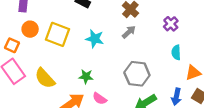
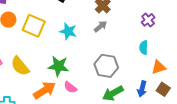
purple cross: (171, 24) -> (148, 20), moved
green star: (86, 77) -> (59, 66), size x1.5

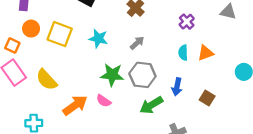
gray arrow: (100, 26) -> (137, 43), moved
green star: (59, 66) -> (112, 75), moved
orange triangle: (159, 67) -> (206, 53), moved
blue arrow: (142, 89) -> (177, 87), moved

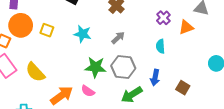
orange circle: (31, 29) -> (21, 25), size x1.5
yellow square: (60, 34) -> (47, 30), size x0.6
orange triangle: (206, 53) -> (186, 27), moved

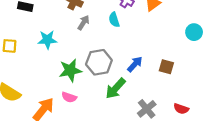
gray arrow: (118, 38) -> (83, 23), moved
cyan semicircle: (160, 46) -> (114, 20), moved
blue arrow: (155, 78) -> (135, 64), turned -133

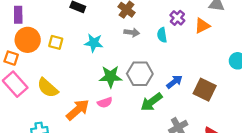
gray arrow: (83, 23) -> (132, 32), turned 56
brown square: (166, 67) -> (205, 90), size x1.5
pink semicircle: (69, 97) -> (105, 103), turned -48

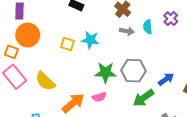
cyan semicircle: (162, 35) -> (148, 27), moved
yellow square: (56, 42) -> (68, 44), moved

